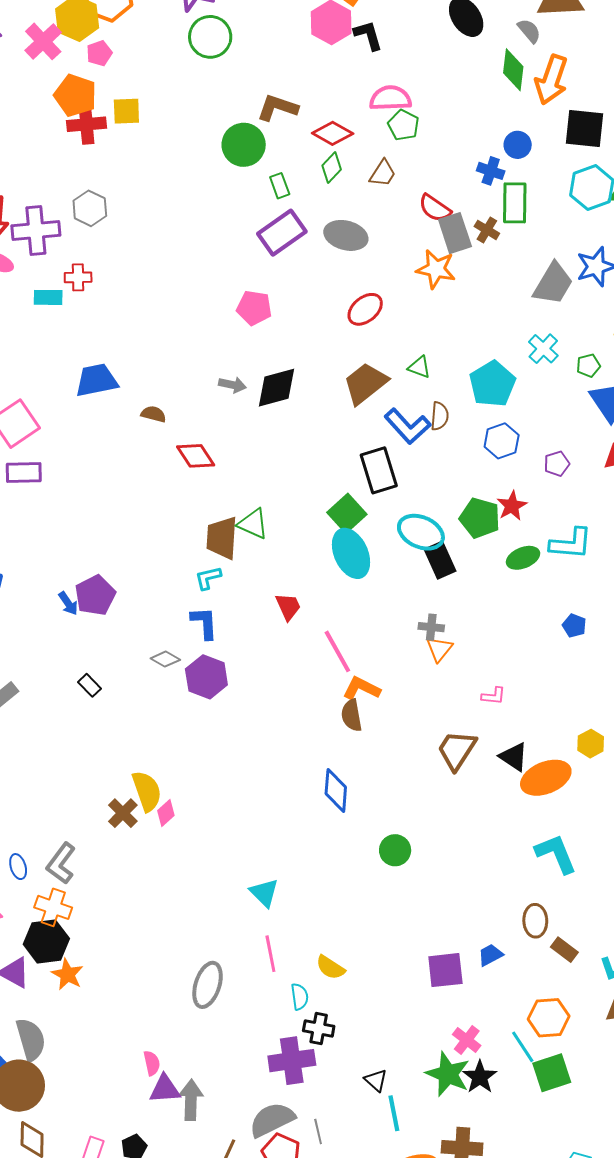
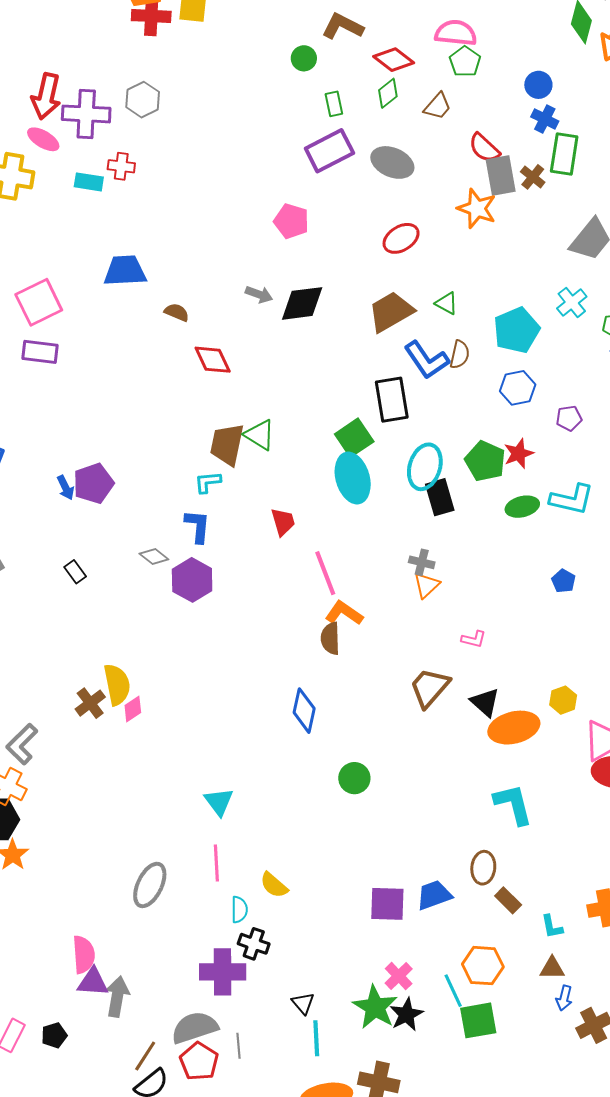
green circle: (244, 145) -> (304, 58), size x0.6
blue circle: (518, 145) -> (538, 85), moved
cyan ellipse: (421, 532) -> (425, 467), turned 75
blue trapezoid: (490, 955) -> (434, 895), size x1.4
pink semicircle: (152, 1063) -> (84, 955), size x1.5

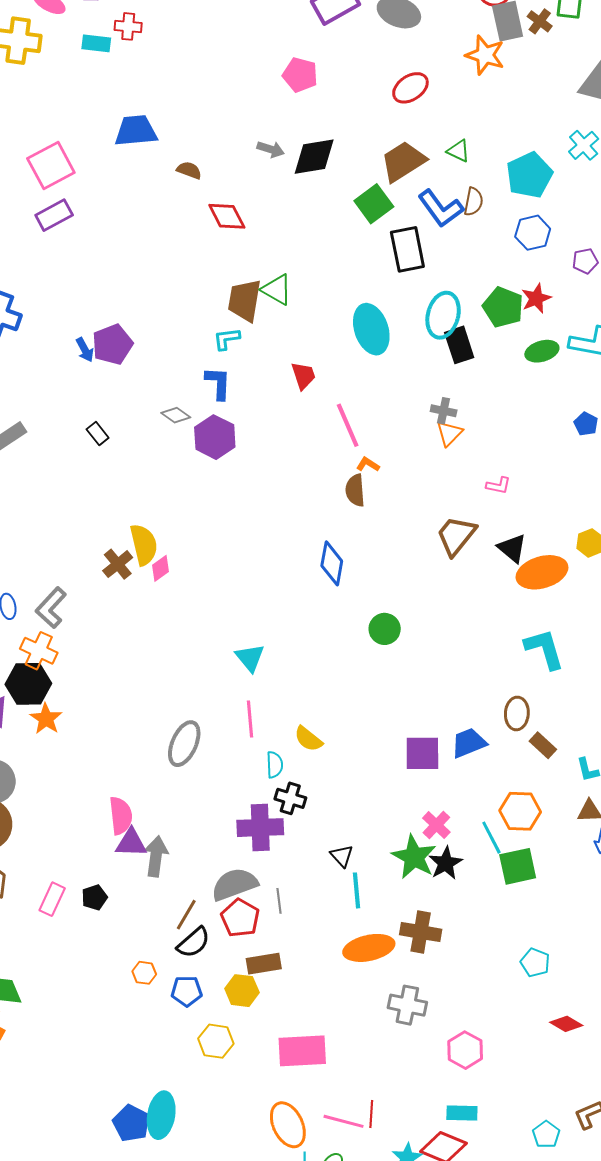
purple rectangle: (40, 352) -> (54, 215), turned -33
green square: (354, 438) -> (374, 204), moved
orange L-shape: (344, 613) -> (368, 464), size x0.6

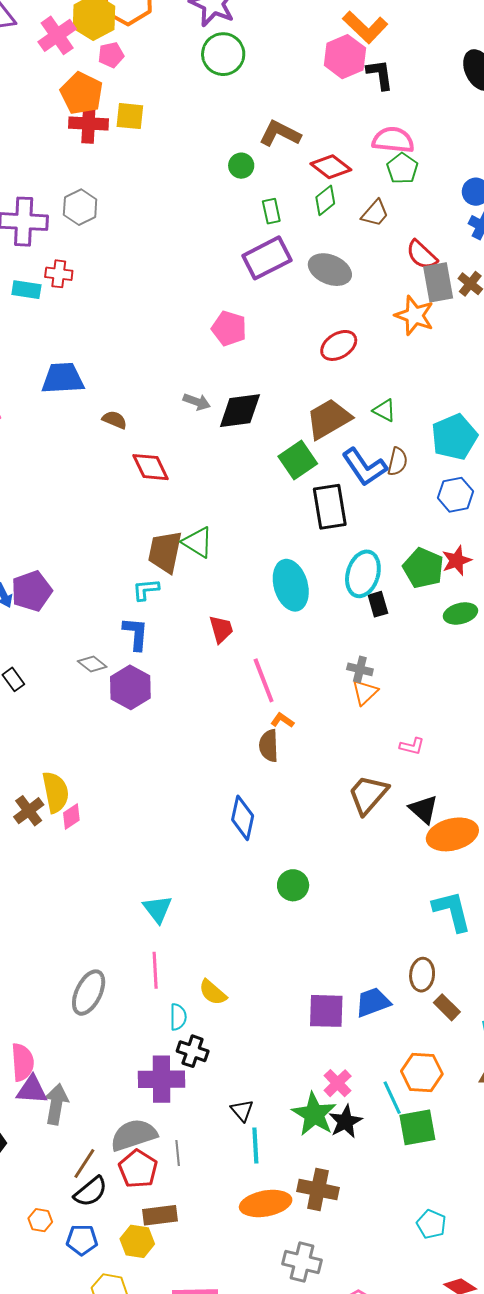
black rectangle: (459, 345) -> (378, 604), size x0.7

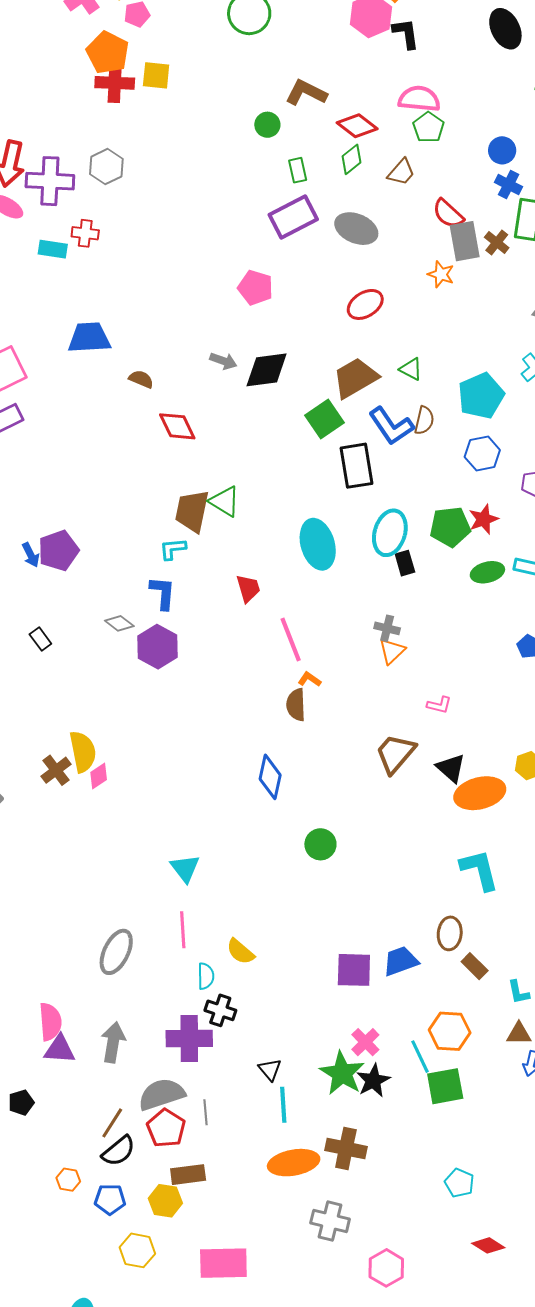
orange star: (414, 315) -> (441, 274), size x0.7
green pentagon: (423, 568) -> (450, 527), turned -30
gray arrow: (56, 1104) -> (113, 1042), moved

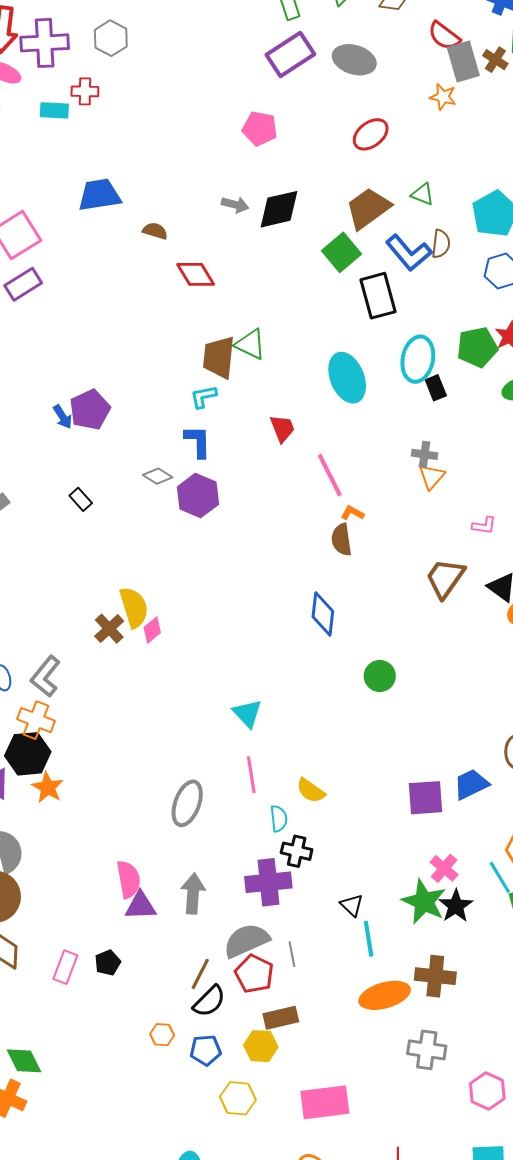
gray hexagon: (106, 167) -> (111, 38), moved

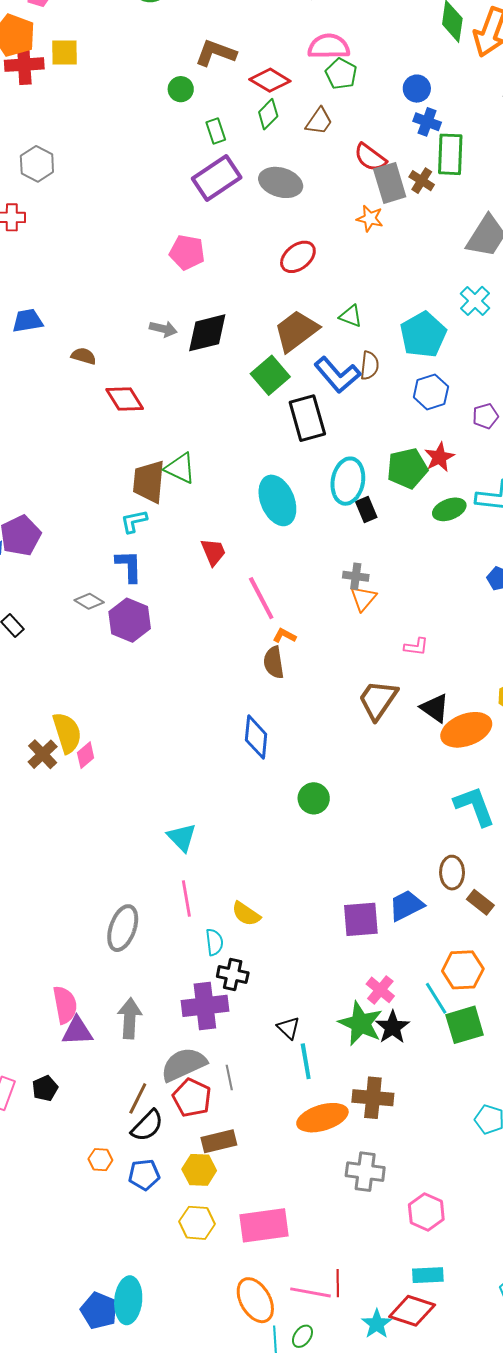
blue trapezoid: (99, 195) -> (27, 321), size x0.7
yellow hexagon: (238, 1098) -> (197, 1223), moved

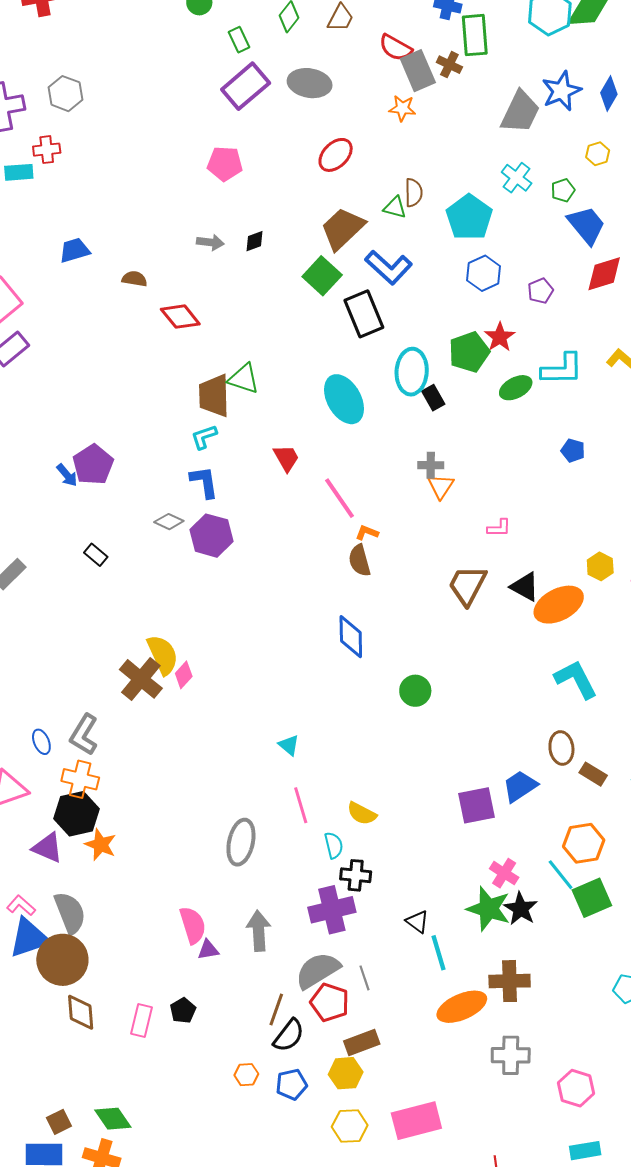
black diamond: (207, 333) -> (254, 241), size x0.5
brown semicircle: (370, 366) -> (414, 193), moved
brown cross: (43, 754) -> (141, 679), size x1.4
cyan triangle: (182, 837) -> (289, 745), size x0.7
purple triangle: (77, 1031) -> (208, 950), size x0.7

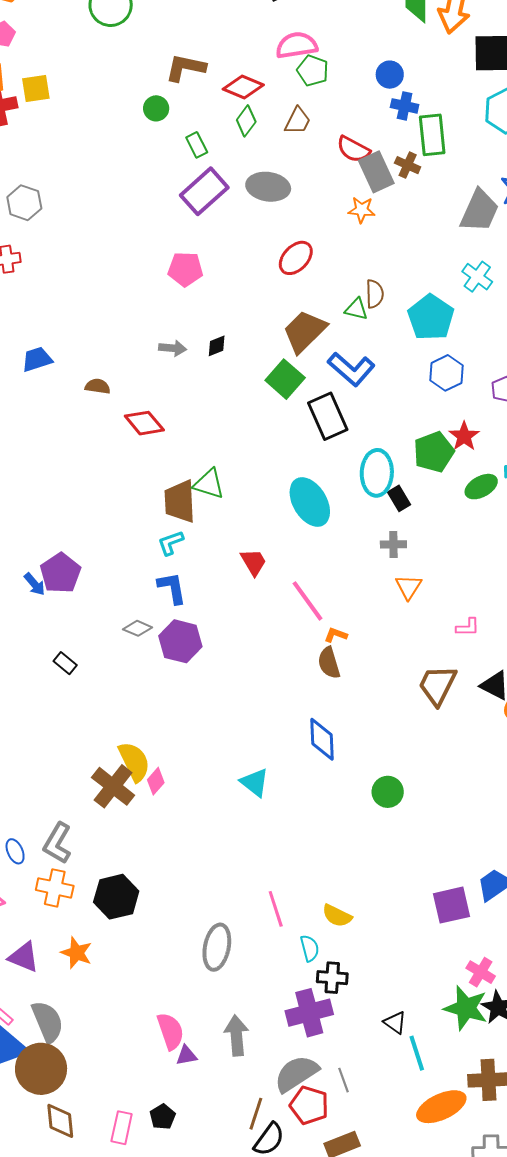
gray cross: (431, 465) -> (393, 544), moved
cyan triangle: (289, 745) -> (255, 783), moved, size x1.4
black hexagon: (76, 814) -> (116, 897), moved

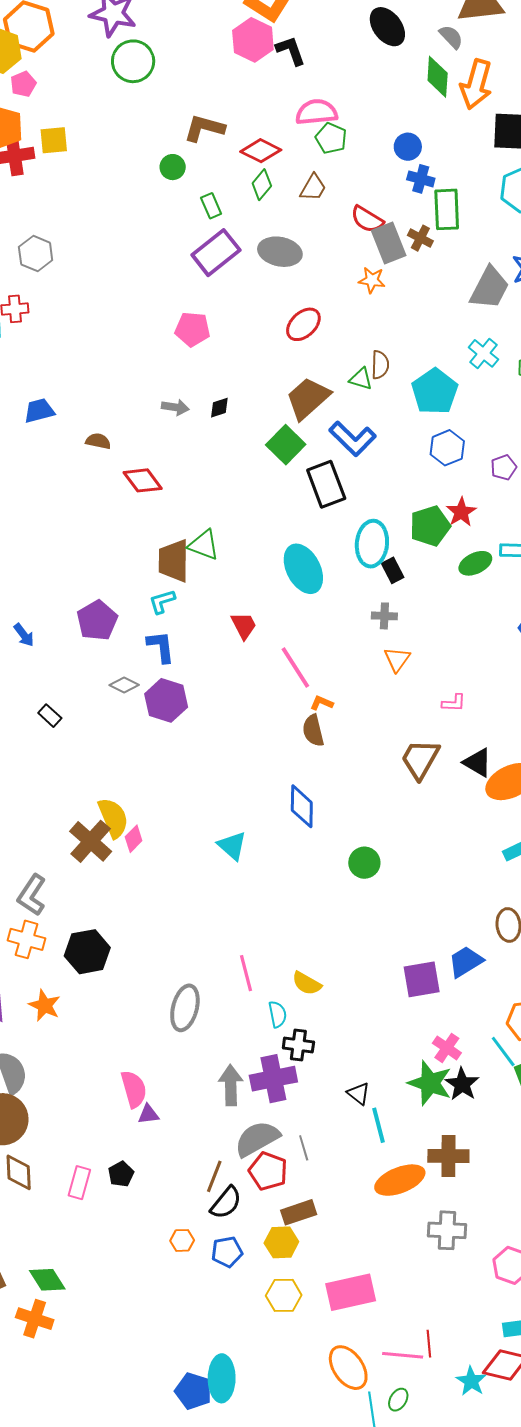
purple pentagon: (60, 573) -> (97, 621), moved
gray arrow: (236, 1035) -> (231, 1085), moved

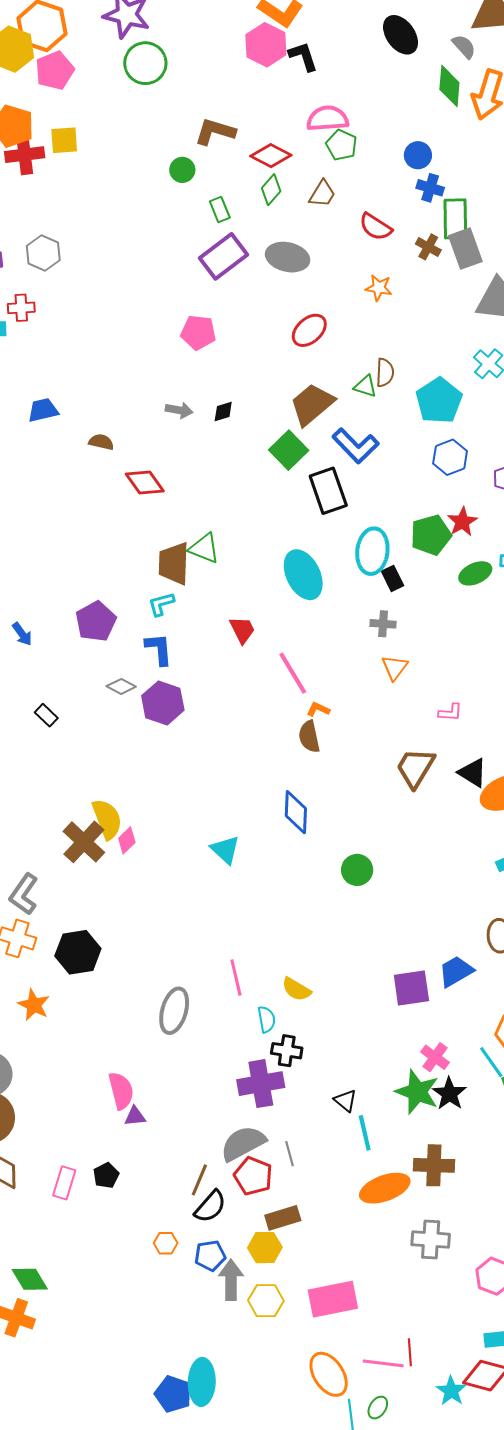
pink pentagon: (23, 84) -> (55, 70), moved, size x1.5
gray rectangle: (389, 243) -> (465, 249), moved
gray arrow: (231, 1085) -> (231, 1280), moved

